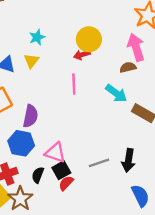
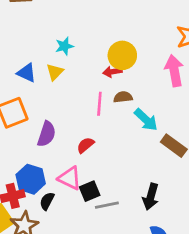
brown semicircle: (128, 67) -> (123, 97), moved
blue hexagon: (21, 143) -> (31, 179), moved
gray line: (99, 163) -> (107, 205), moved
black square: (61, 170) -> (90, 191), moved
red semicircle: (66, 183) -> (85, 145), moved

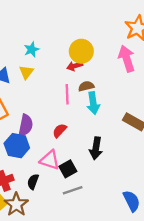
cyan arrow: (146, 120) -> (93, 103), moved, turned 45
blue hexagon: (31, 179) -> (17, 146), moved
black arrow: (151, 197) -> (96, 148), moved
gray line: (107, 205) -> (73, 190), moved

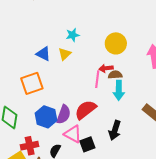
red arrow: (75, 66) -> (106, 68), moved
purple semicircle: (26, 125) -> (64, 114), moved
red semicircle: (60, 131) -> (86, 110), size x1.6

